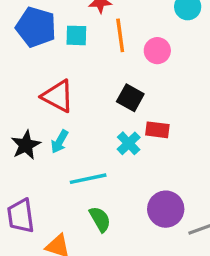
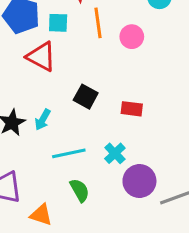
red triangle: (58, 96) -> (41, 57), moved
black square: (130, 98) -> (86, 97), moved
cyan cross: (129, 143) -> (115, 153), moved

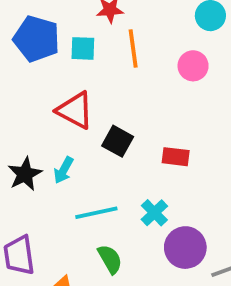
pink circle: (132, 37) -> (193, 66), moved
red triangle: (41, 57) -> (75, 110), moved

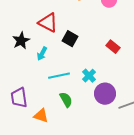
red rectangle: (176, 157) -> (113, 47), moved, turned 32
black star: (25, 174) -> (21, 41), moved

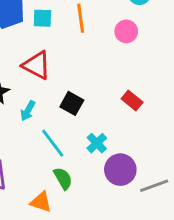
black square: (70, 39) -> (72, 103), moved
cyan line: (59, 76) -> (53, 143), turned 65
orange triangle: (41, 116) -> (41, 202), moved

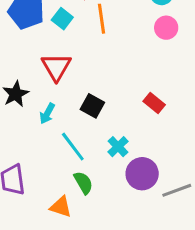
cyan square: (42, 18) -> (62, 19), turned 36
pink circle: (126, 31) -> (166, 28), moved
red triangle: (37, 65) -> (56, 67), turned 32

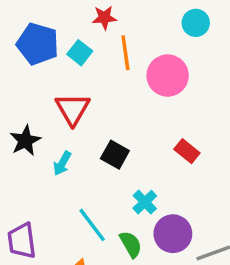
pink circle: (166, 28) -> (168, 76), moved, size x1.5
cyan line: (73, 147) -> (92, 225), moved
green semicircle: (83, 183) -> (131, 244), moved

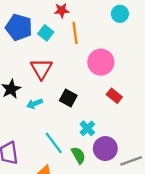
pink circle: (168, 76) -> (101, 62), moved
cyan arrow: (62, 163) -> (35, 104), turned 40

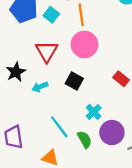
pink circle: (101, 62) -> (84, 44), moved

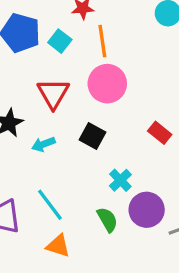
cyan line: (59, 127) -> (50, 205), moved

